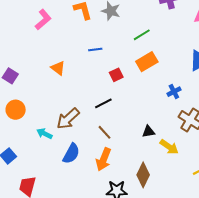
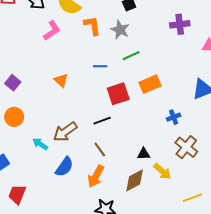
green line: (142, 35) -> (131, 56), moved
red square: (116, 75) -> (118, 94), size x1.6
brown diamond: (143, 175) -> (135, 180), moved, turned 30

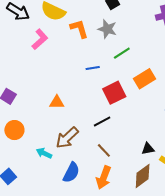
orange triangle: (61, 80) -> (57, 102), moved, turned -35

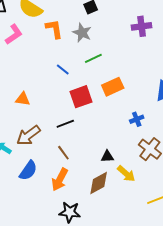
blue line: (93, 68) -> (63, 69), turned 40

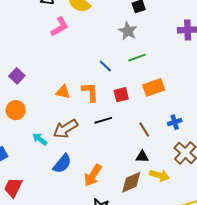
orange L-shape: (54, 29) -> (90, 92), moved
red square: (81, 97) -> (121, 95), size x0.7
brown line: (63, 153) -> (144, 130), moved
yellow arrow: (126, 174) -> (160, 175), turned -30

